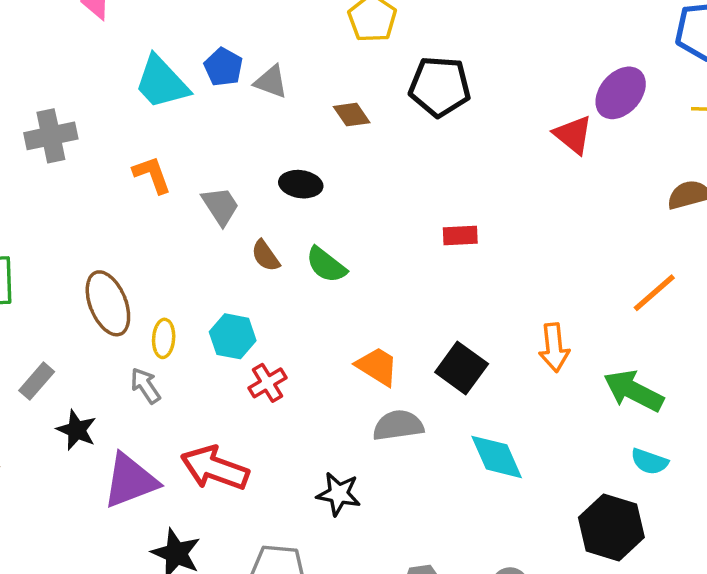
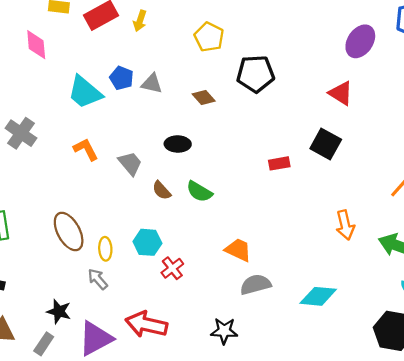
purple ellipse: (621, 93) -> (360, 41), moved
gray cross: (51, 136) -> (21, 133), turned -36
black square: (462, 368) -> (326, 144), moved
gray rectangle: (37, 381) -> (44, 344), moved
cyan diamond: (497, 457) -> (318, 296), turned -54

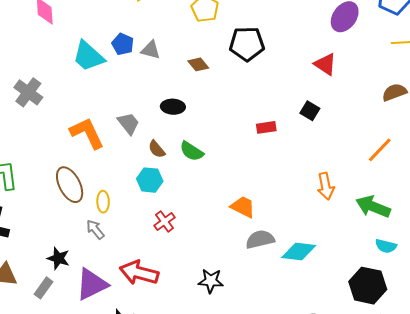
black square: (326, 144) -> (310, 111), size x0.7
orange L-shape: (86, 149) -> (87, 133), moved, size x1.5
cyan hexagon: (147, 242) -> (150, 180), moved
orange trapezoid: (238, 250) -> (243, 207), moved
gray semicircle: (255, 284) -> (260, 239), moved

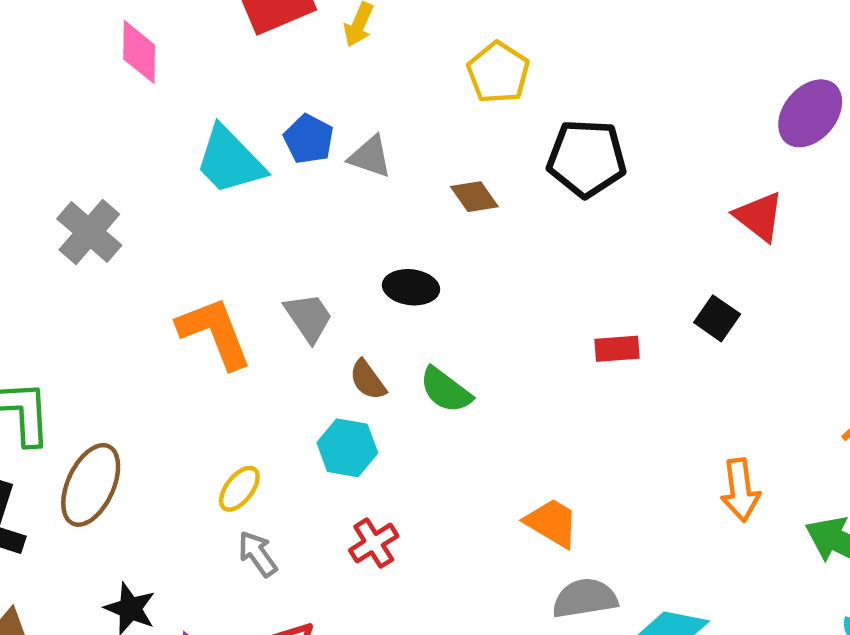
brown ellipse: (70, 185) -> (91, 485), moved, turned 48
yellow ellipse: (103, 202) -> (239, 489), turned 35
gray arrow: (95, 229) -> (258, 554), moved

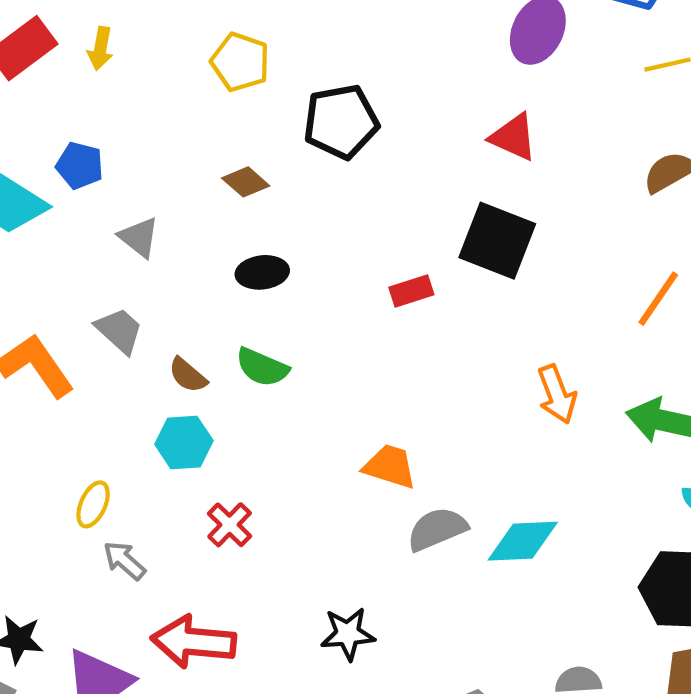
gray triangle: (370, 157) -> (139, 237), moved, turned 33
black ellipse: (411, 287) -> (262, 272), moved
black square: (717, 318) -> (497, 241), size x1.8

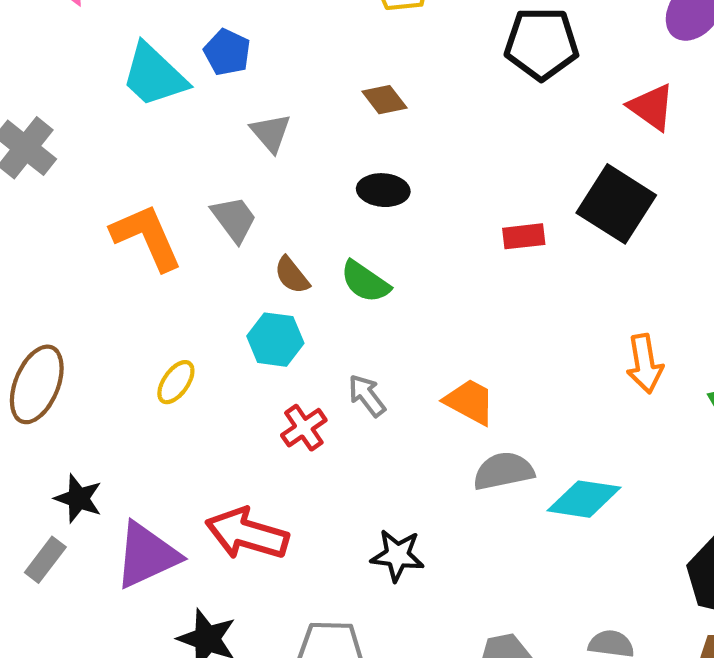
black pentagon: (341, 122) -> (542, 44), moved
gray arrow: (124, 561) -> (367, 396), moved

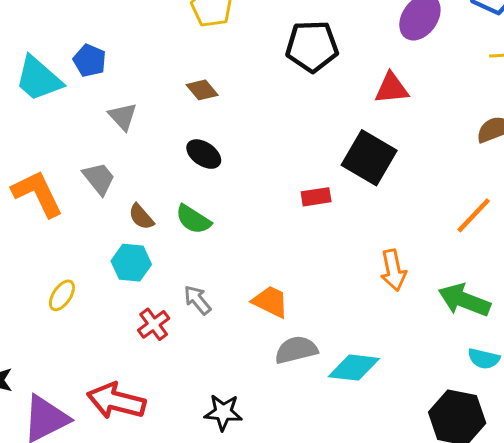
red triangle: (652, 107) -> (392, 88), turned -39
black ellipse: (383, 190) -> (204, 154), turned 32
red rectangle: (524, 236) -> (316, 197), moved

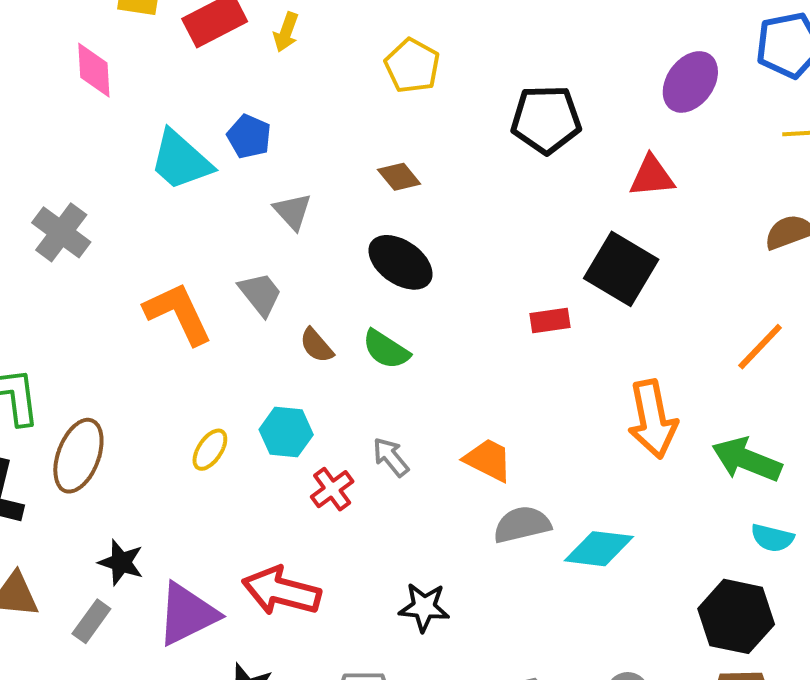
black ellipse: (204, 154) -> (401, 262), size x1.4
cyan hexagon: (131, 263) -> (286, 432), moved
orange arrow: (393, 270) -> (652, 419), size x1.4

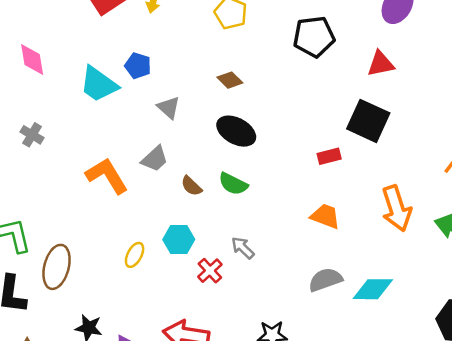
pink diamond: (94, 70) -> (32, 59), moved
gray cross: (61, 232) -> (32, 135), size x0.7
gray trapezoid: (260, 294) -> (155, 159), turned 92
orange trapezoid: (488, 460) -> (325, 216), moved

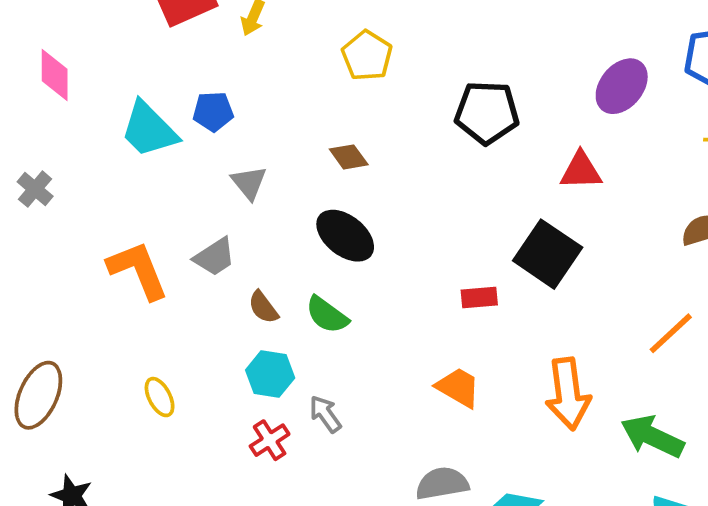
blue pentagon: (138, 66) -> (213, 111), turned -30
cyan hexagon: (179, 240) -> (270, 374), moved
yellow ellipse: (135, 255) -> (160, 397), turned -65

